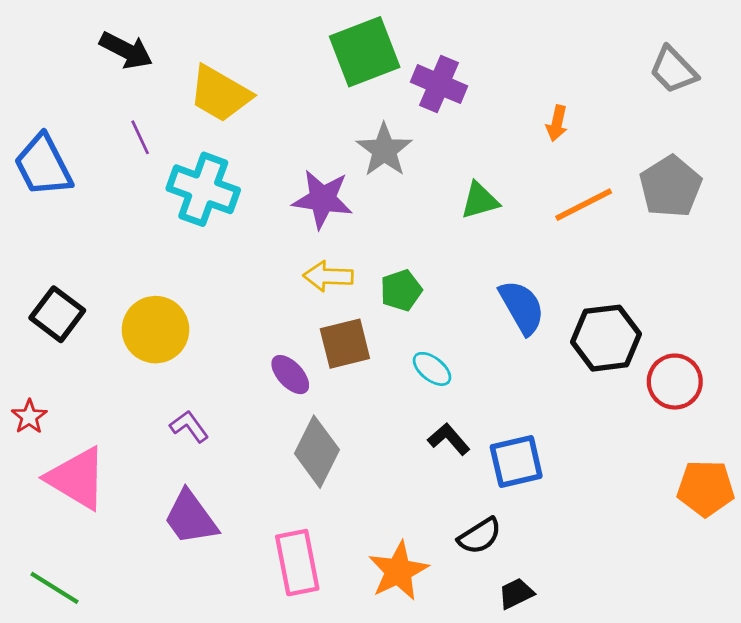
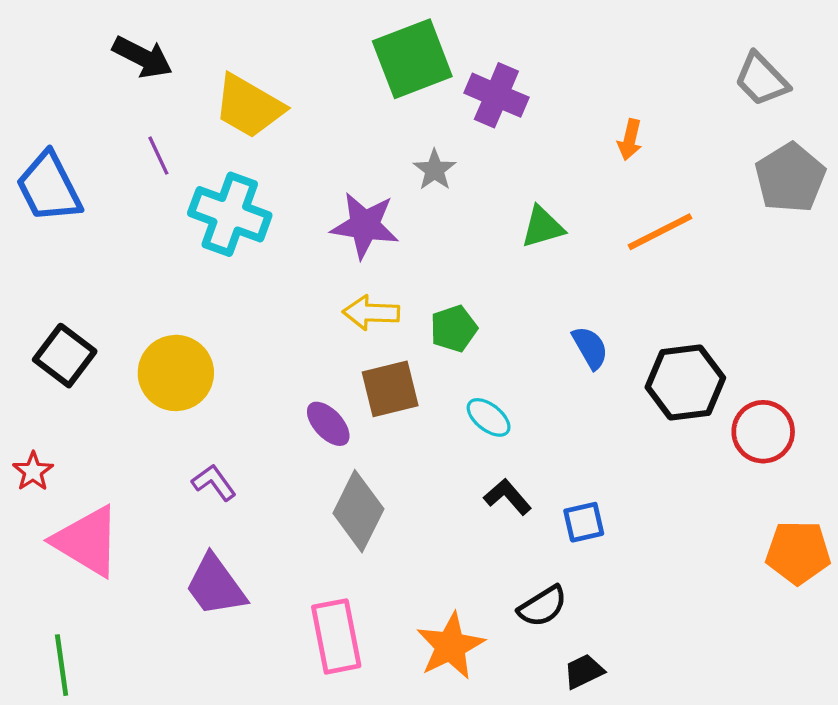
gray star: (384, 150) -> (435, 170), size x0.7
gray pentagon: (671, 186) -> (790, 178), moved
blue semicircle: (522, 307) -> (590, 348), size x0.7
blue square: (516, 462) -> (584, 522), size x0.7
green line: (54, 588) -> (62, 665), turned 50

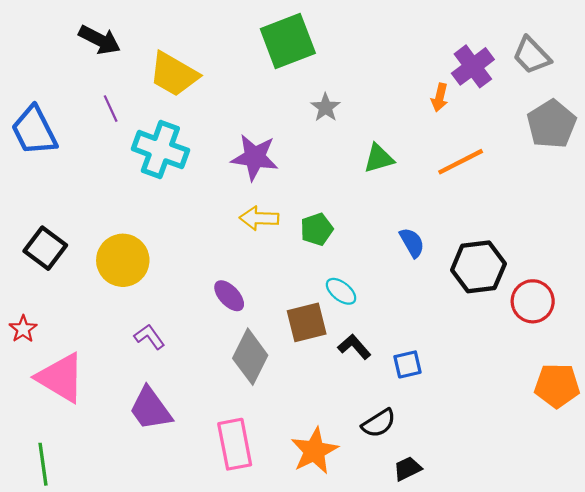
purple cross: (496, 95) -> (473, 66), moved, turned 30
gray star: (435, 170) -> (326, 107), moved
brown square: (390, 389) -> (307, 322), moved

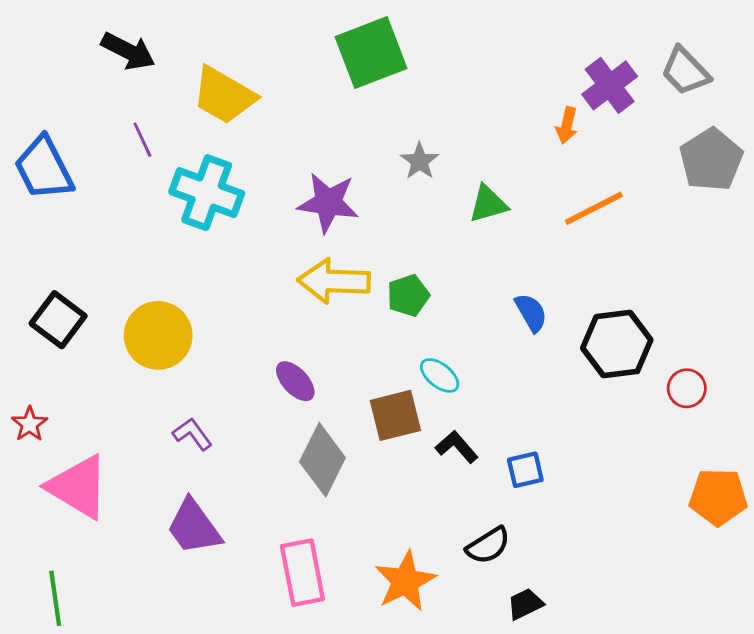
gray star: (326, 107) -> (420, 161), moved
yellow arrow: (259, 218) -> (334, 281), size x1.4
red circle: (533, 301) -> (687, 388), size x0.7

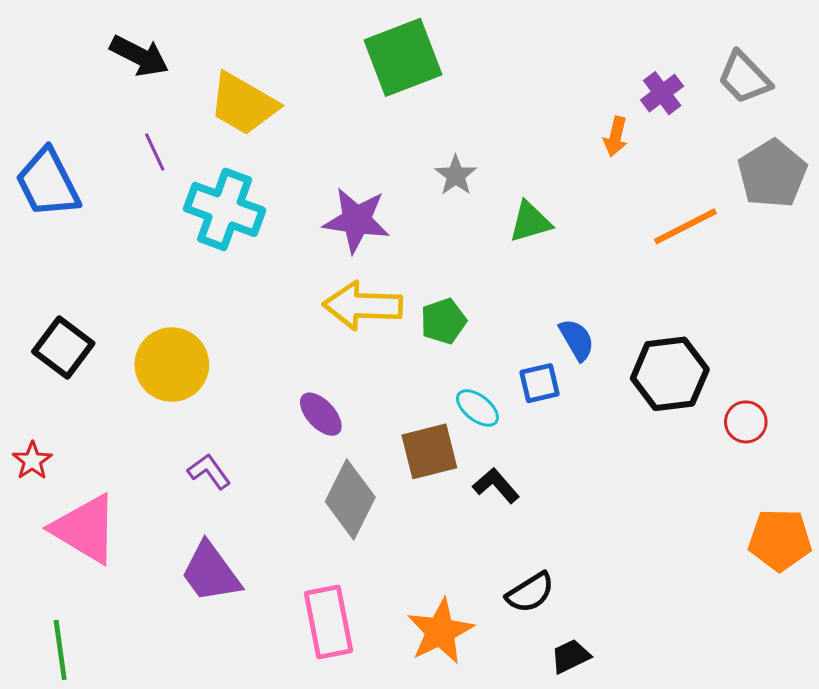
purple cross: (610, 85) -> (662, 93), size x0.7
orange line: (594, 208) -> (685, 226), moved
blue square: (525, 470) -> (540, 383), moved

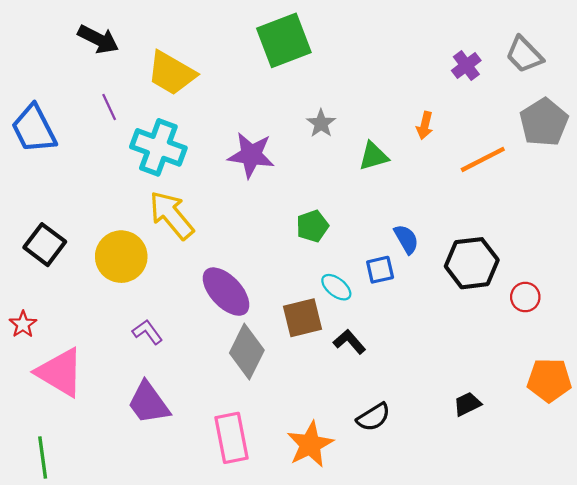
orange arrow: (616, 136) -> (425, 126), moved
yellow arrow: (363, 306) -> (171, 215), moved, turned 48
purple ellipse: (321, 414) -> (226, 292), size x1.6
black trapezoid: (571, 656) -> (467, 404), moved

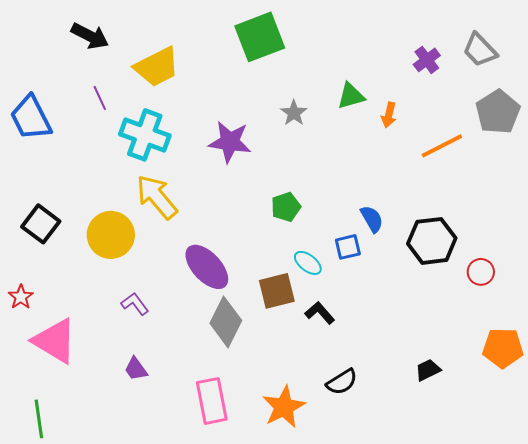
yellow trapezoid: (171, 73) -> (157, 67), turned -57
green triangle: (373, 156) -> (351, 96), moved
purple trapezoid: (149, 403) -> (136, 369), size x0.6

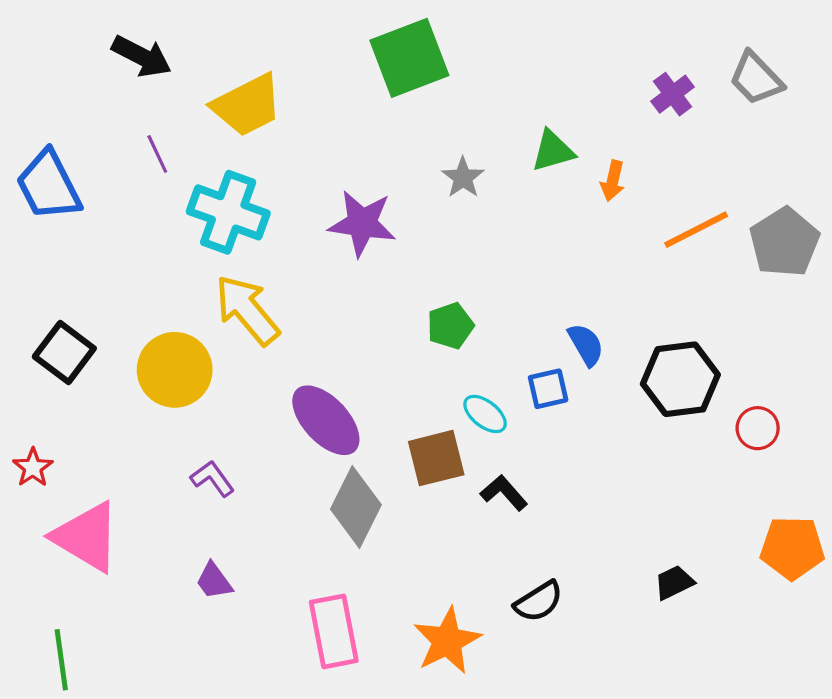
gray pentagon: (498, 112) -> (784, 242), moved

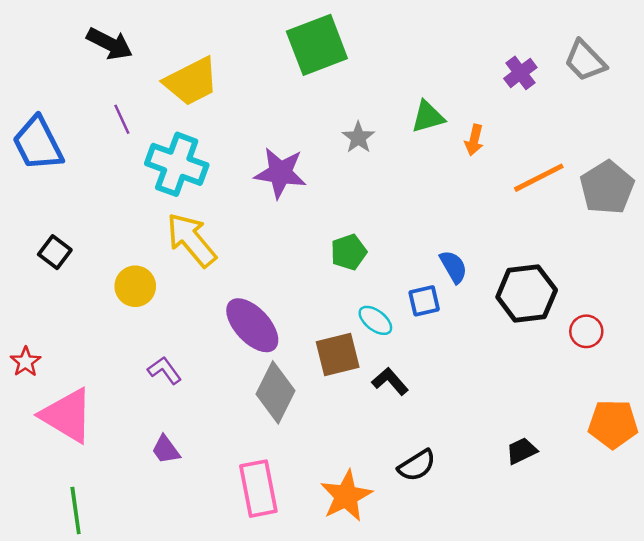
black square: (64, 353) -> (55, 252), moved, size x0.7
yellow circle: (175, 370) -> (135, 286), size x0.7
green line: (61, 660) -> (76, 511), moved

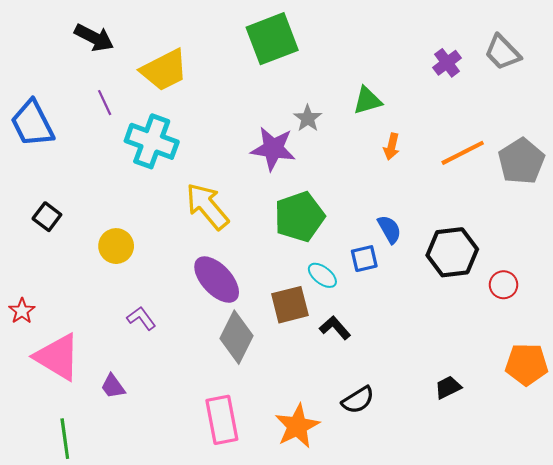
orange arrow: (474, 140) -> (391, 147), moved
purple star: (280, 173) -> (273, 149), moved
yellow arrow: (191, 240) -> (207, 206), moved
green pentagon: (349, 252) -> (299, 217), size x1.6
purple trapezoid: (166, 450) -> (113, 386), moved

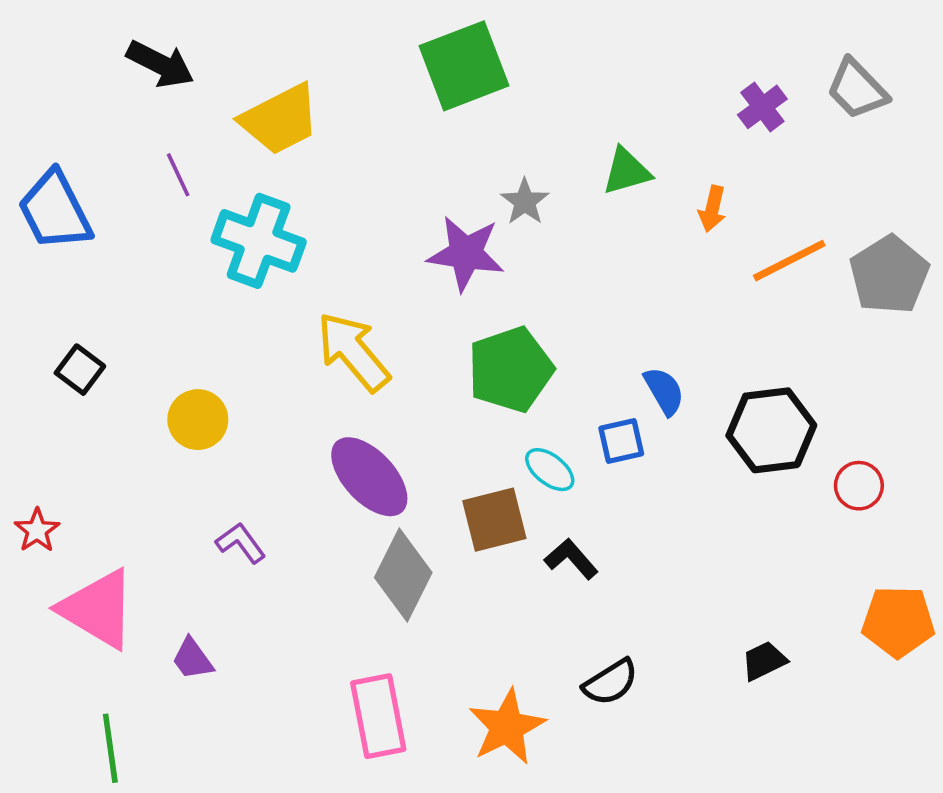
orange arrow: (391, 147) -> (712, 209), moved

